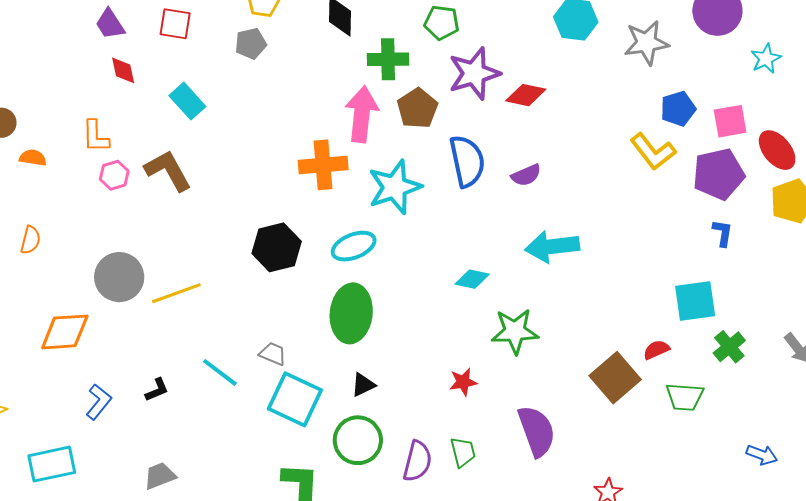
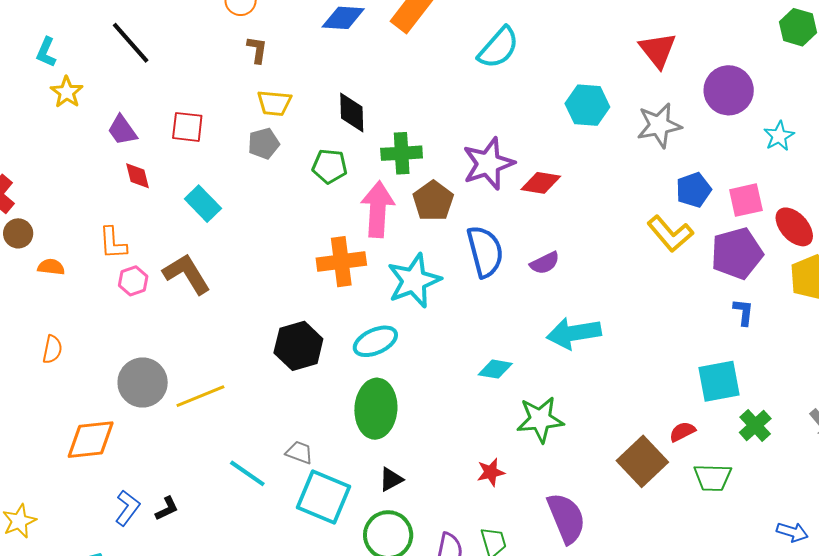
green pentagon: (442, 23) -> (330, 166), moved
black L-shape: (157, 390) -> (167, 509), moved

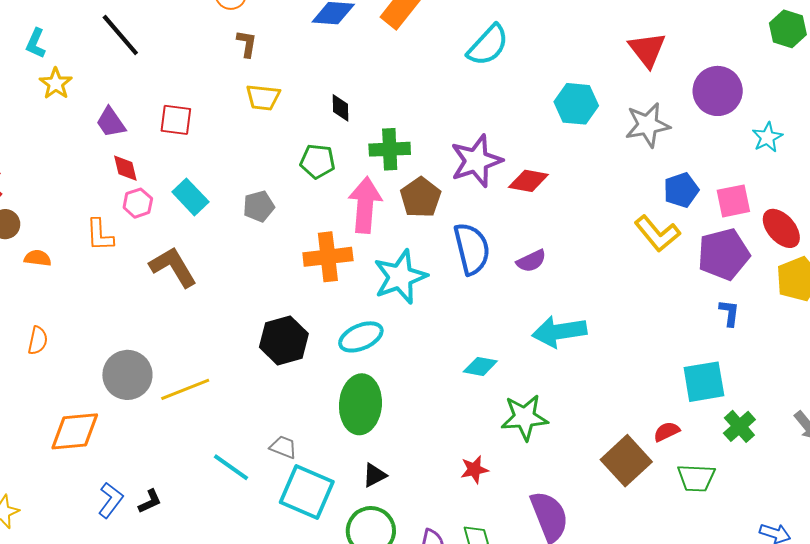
black diamond: (352, 112) -> (340, 108), size x0.7
gray pentagon: (264, 144) -> (259, 206), moved
pink hexagon: (133, 281) -> (138, 203), moved

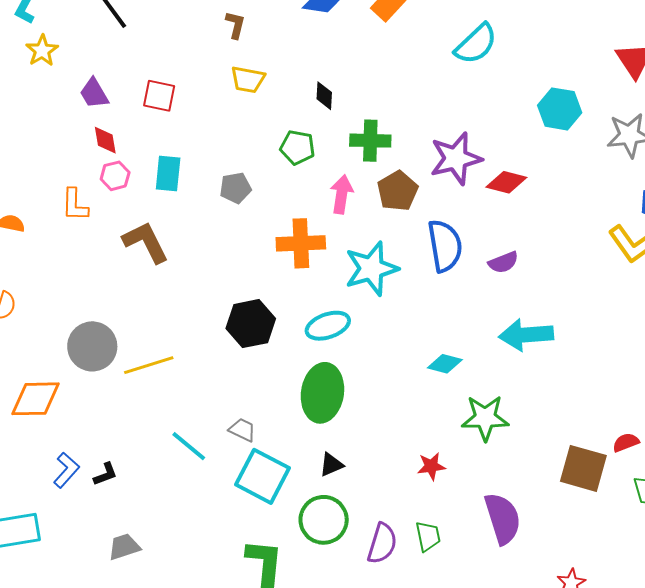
cyan rectangle: (190, 197) -> (168, 174), turned 45
pink arrow: (365, 205) -> (342, 194), size x0.7
brown square: (626, 461) -> (583, 468), turned -36

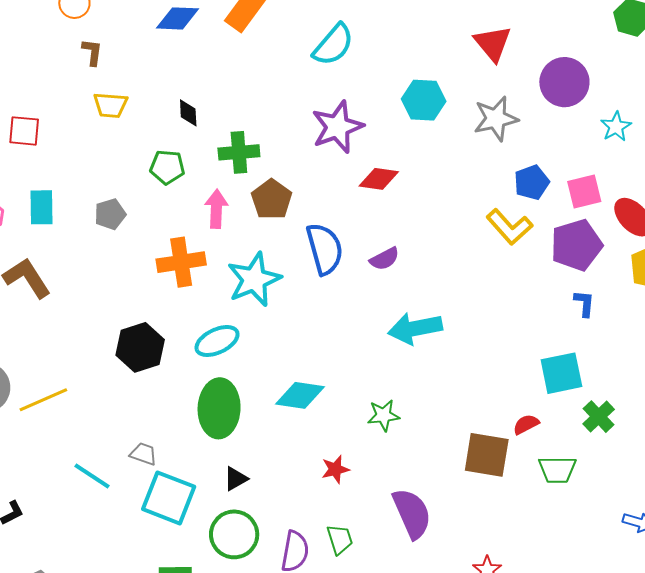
purple star: (456, 159) -> (337, 127), moved
cyan diamond: (445, 364) -> (300, 395), moved, size x1.4
green star: (485, 418) -> (383, 415), size x0.7

